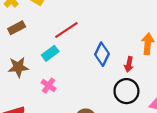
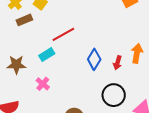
brown rectangle: (17, 28) -> (24, 20), moved
red arrow: (129, 64) -> (117, 63), moved

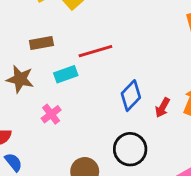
brown rectangle: (24, 20) -> (41, 43), moved
black circle: (114, 95) -> (130, 149), moved

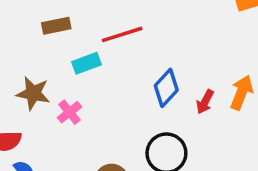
brown star: (20, 79) -> (33, 93), moved

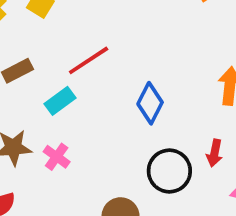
red arrow: (205, 102) -> (215, 153), moved

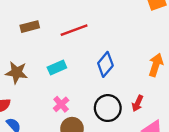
cyan rectangle: (60, 101) -> (57, 68), moved
pink cross: (57, 157) -> (61, 104), moved

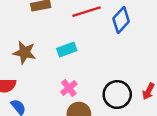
blue diamond: (105, 64) -> (121, 20), moved

